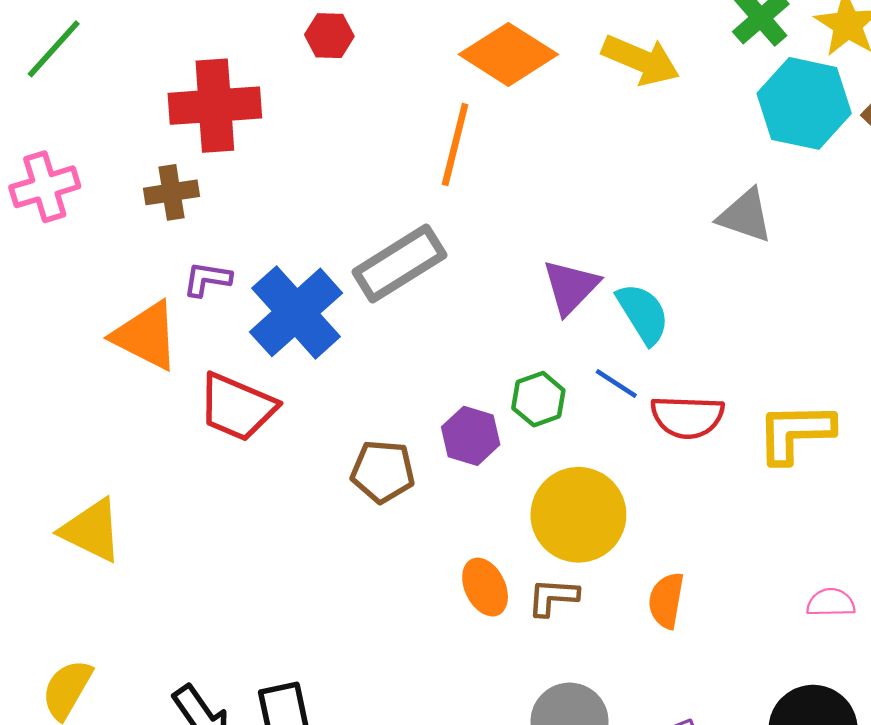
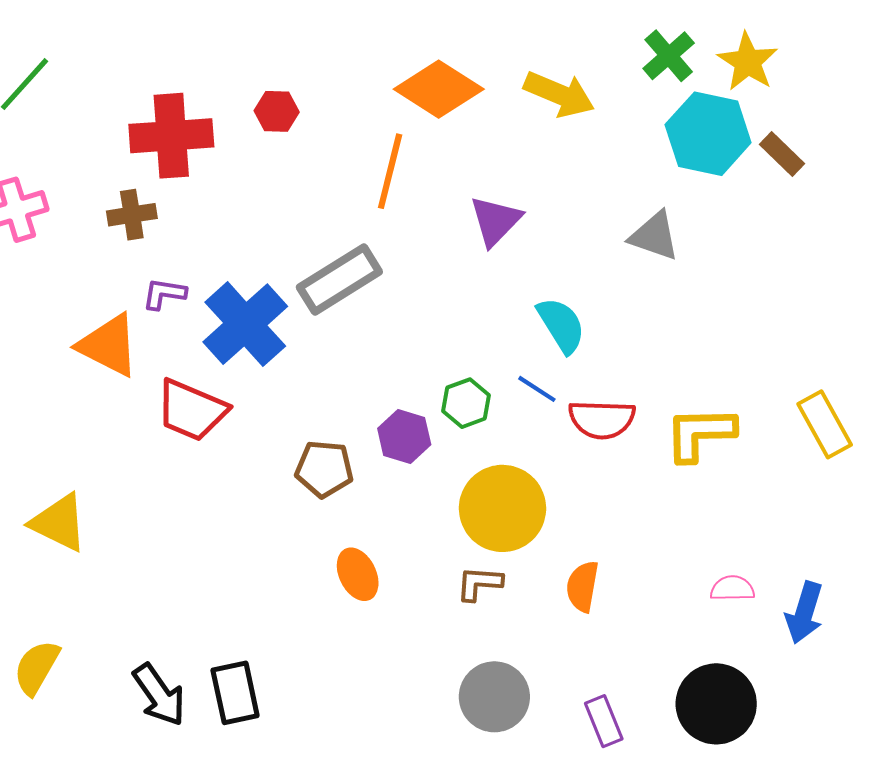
red hexagon: (329, 36) -> (277, 111), moved
purple triangle: (571, 287) -> (495, 221), moved
orange ellipse: (485, 587) -> (358, 574), moved

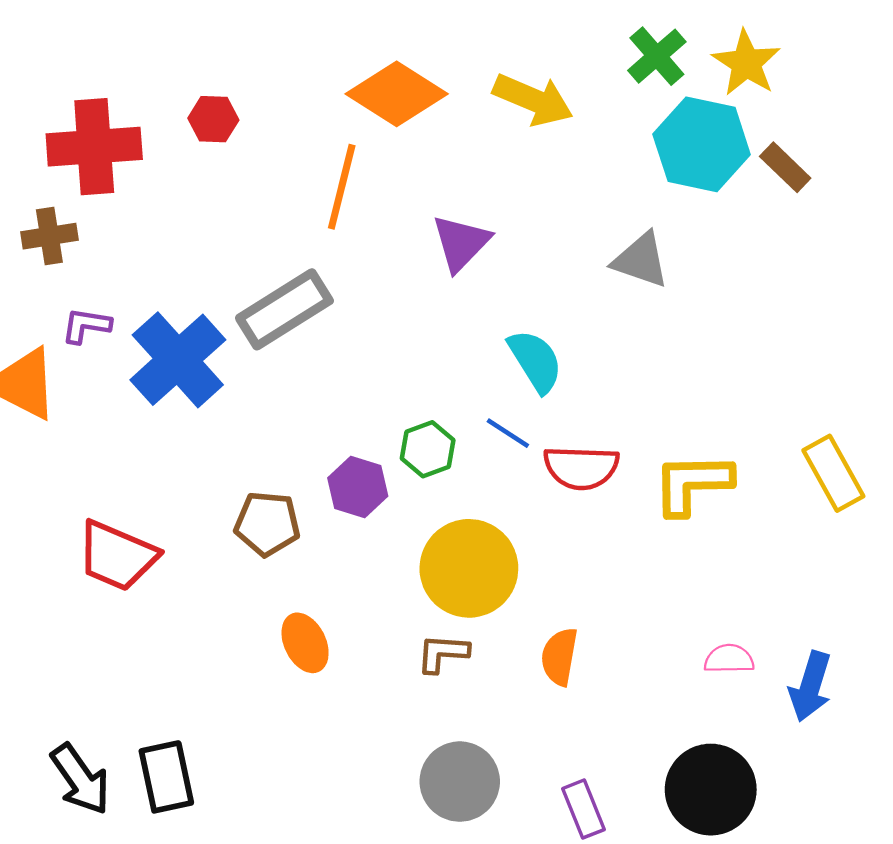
red trapezoid: (192, 410) -> (117, 556), moved

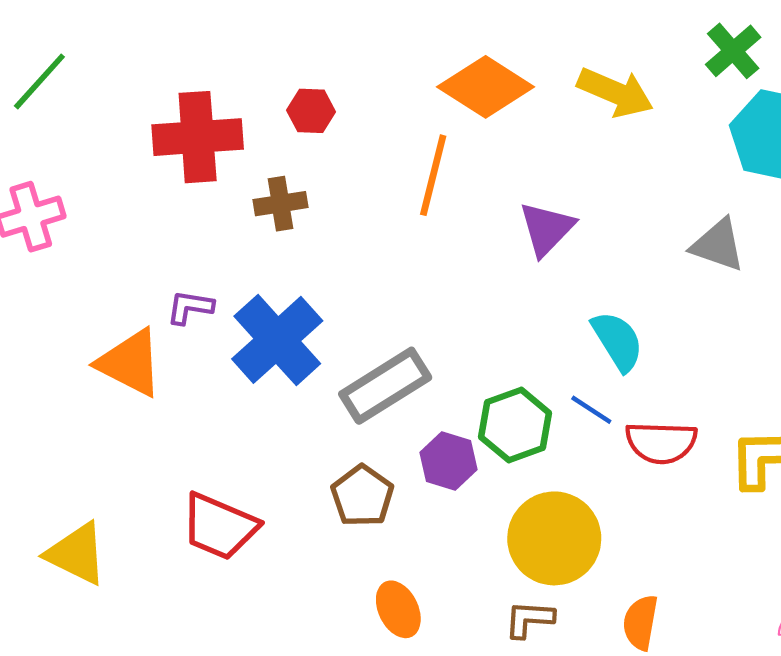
brown cross: (49, 236) -> (281, 204), moved
gray rectangle: (284, 309) -> (385, 386), moved
green hexagon: (428, 449) -> (515, 425), size x1.4
brown pentagon: (267, 524) -> (362, 496), turned 30

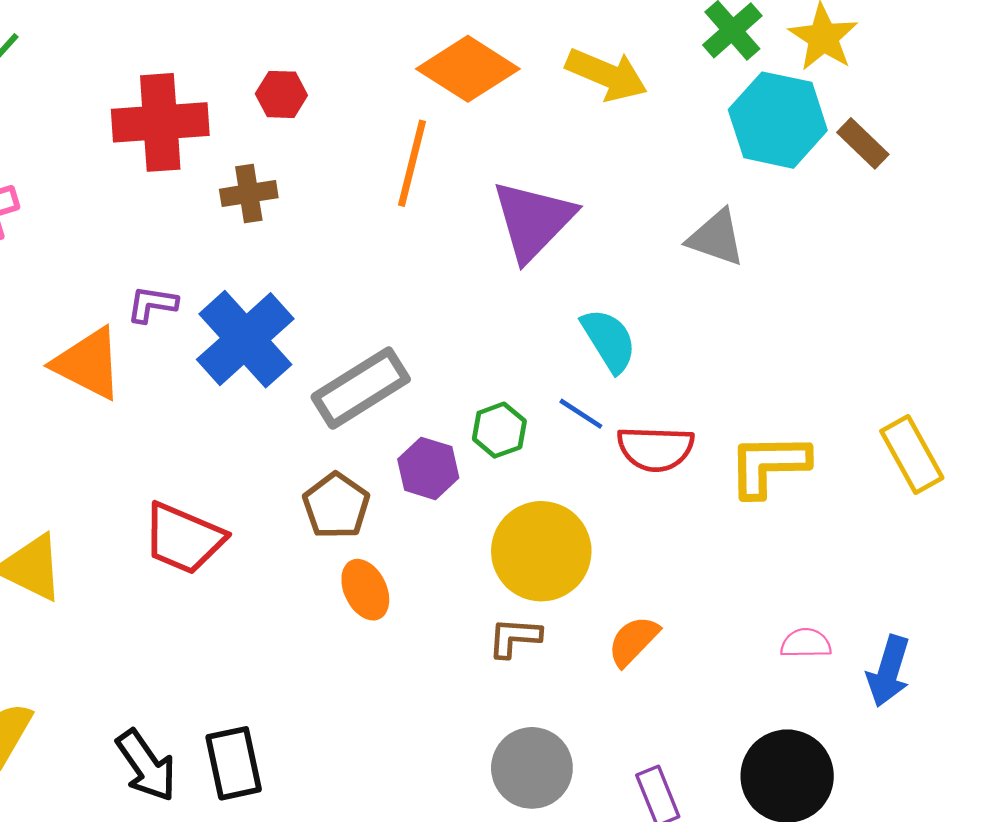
purple triangle: (547, 229) -> (533, 220), size x1.4
green hexagon: (515, 425) -> (499, 430), size x0.7
orange ellipse: (398, 609) -> (365, 590), moved
orange semicircle: (640, 622) -> (633, 641), turned 34

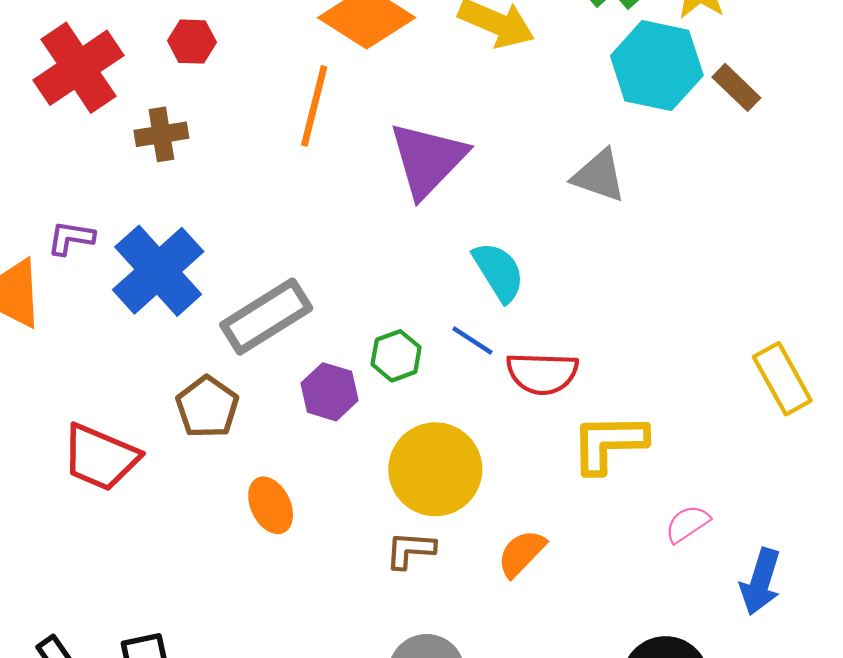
red cross: (160, 122) -> (79, 68), turned -30
yellow L-shape: (768, 465) -> (609, 443), moved
brown pentagon: (336, 506) -> (207, 407), moved
pink semicircle: (806, 643) -> (687, 524), moved, turned -33

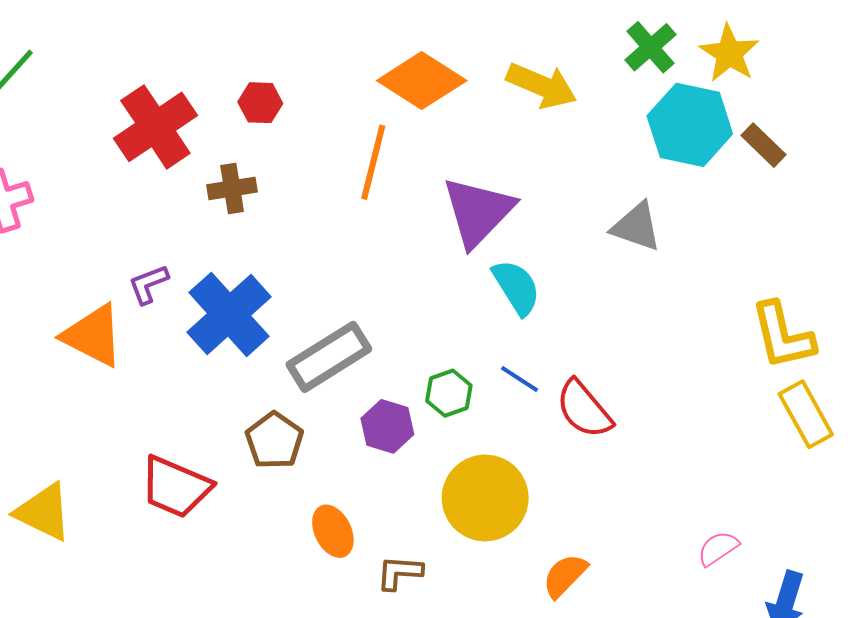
purple L-shape: (71, 238) -> (148, 284), turned -30
cyan semicircle: (499, 272) -> (516, 287), moved
red semicircle: (542, 373) -> (584, 409), turned 48
yellow L-shape: (609, 443) -> (783, 336), moved, turned -102
brown L-shape: (410, 550) -> (399, 573), moved

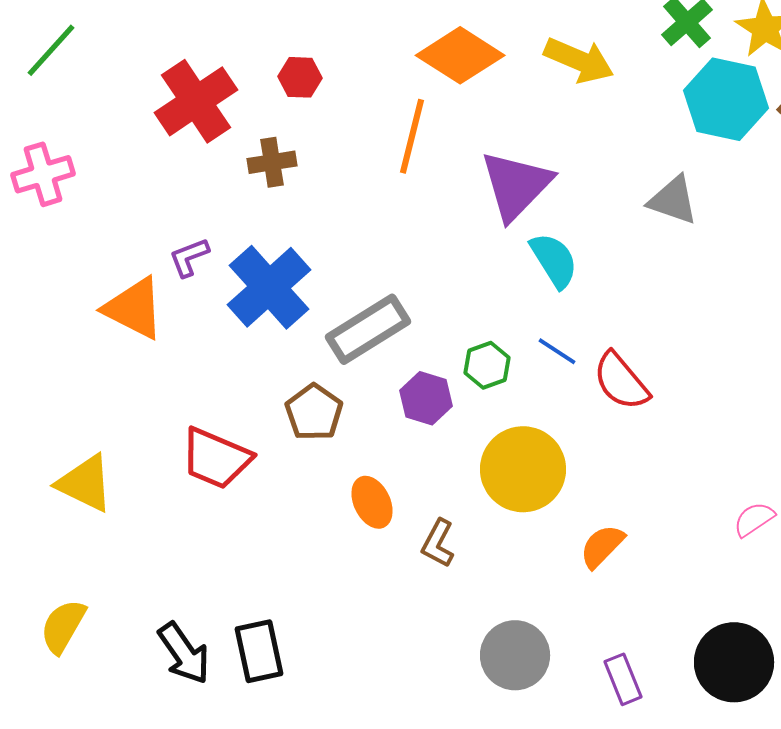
brown L-shape: (399, 573) -> (438, 543), turned -66

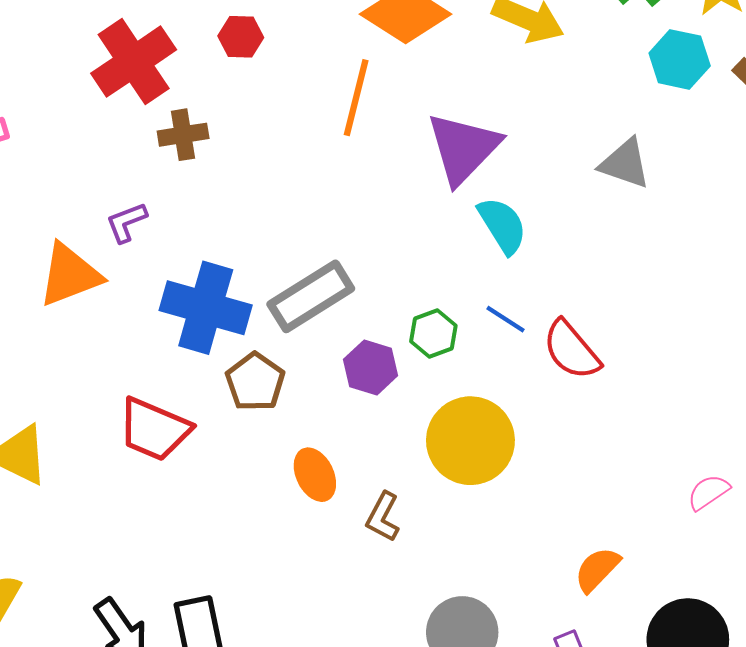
cyan hexagon: (726, 99) -> (680, 59), size x0.7
brown cross: (272, 162) -> (183, 135), moved
blue cross: (269, 287) -> (206, 308), moved, turned -32
orange triangle: (134, 308) -> (70, 275), turned -48
orange semicircle: (602, 546) -> (597, 569), moved

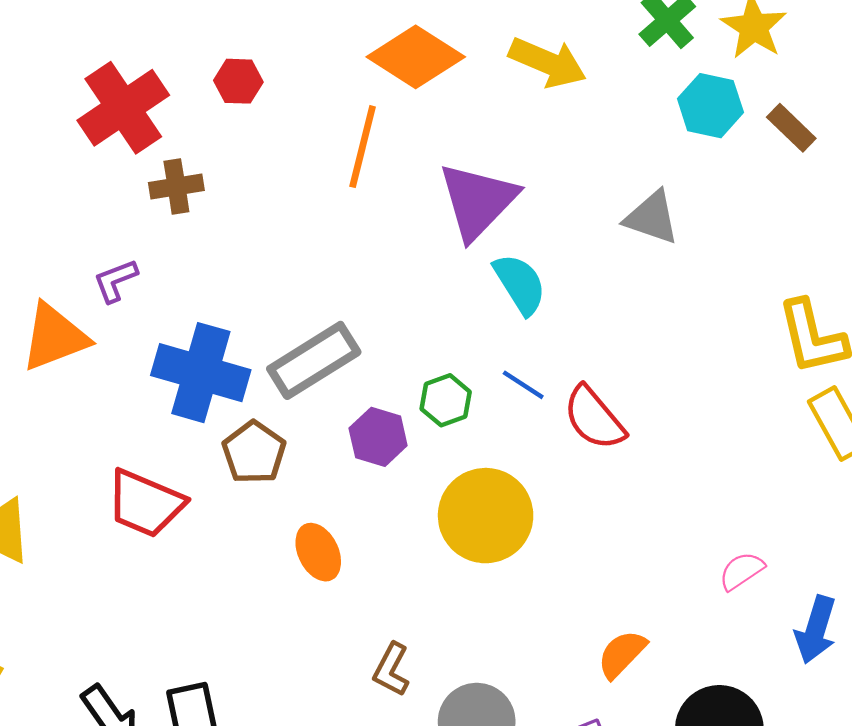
brown L-shape: (383, 517) -> (391, 670), moved

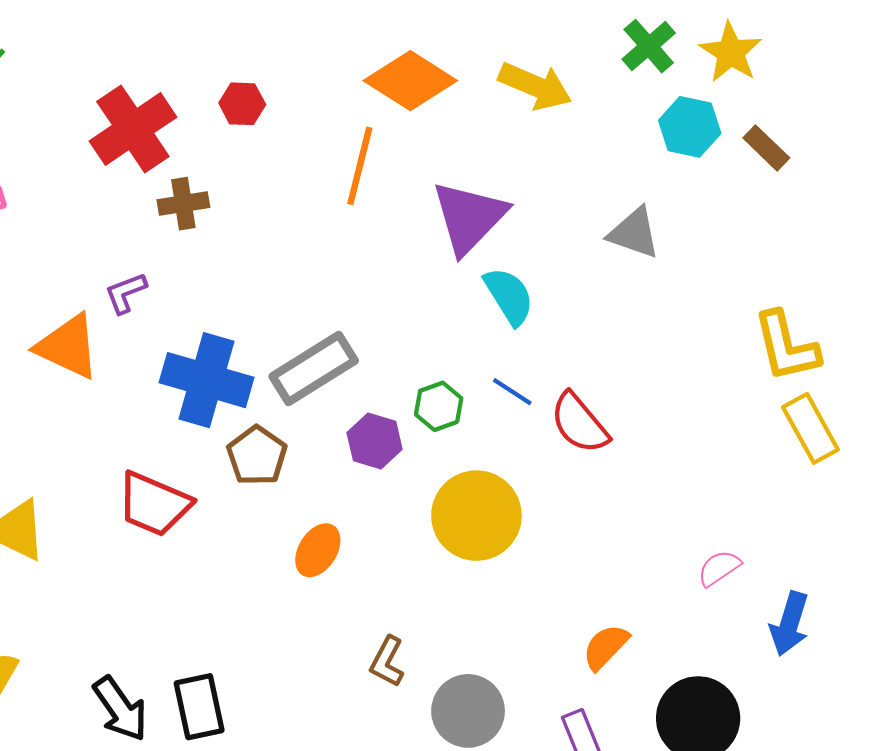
orange triangle: (55, 337) -> (68, 346), turned 46
orange ellipse: (318, 552) -> (318, 550), turned 58

